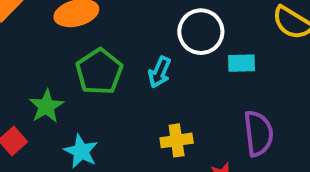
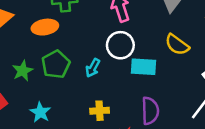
cyan rectangle: (241, 63) -> (144, 67), size x1.5
green star: (46, 106) -> (23, 71), moved

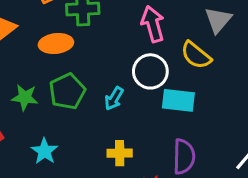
yellow semicircle: (177, 45) -> (196, 55), moved
green star: (23, 71) -> (25, 97), turned 30

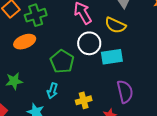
green pentagon: (67, 91) -> (62, 61), moved
cyan arrow: (114, 98) -> (52, 91), moved

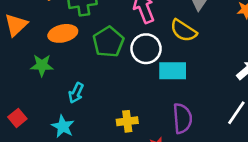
green pentagon: (62, 61) -> (108, 42), moved
green star: (14, 81) -> (42, 65), moved
cyan arrow: (52, 91) -> (76, 93), moved

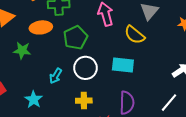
white circle: (146, 49) -> (85, 68), moved
cyan arrow: (76, 93) -> (55, 76), moved

